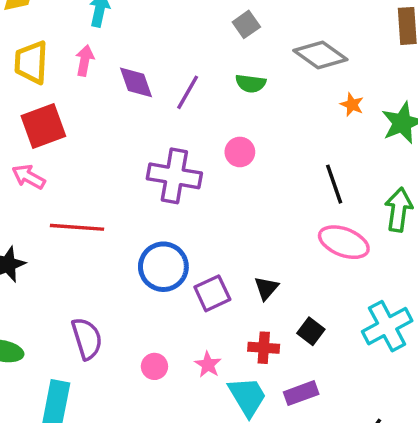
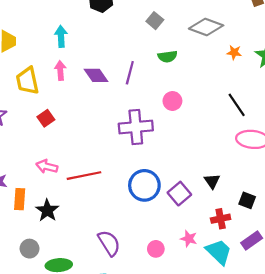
red square: (43, 126) -> (46, 118), size x0.6
pink arrow: (29, 177) -> (47, 166), moved

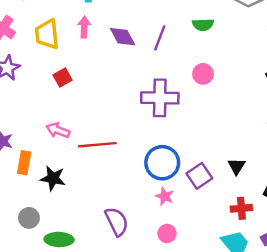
black star: (47, 210) -> (53, 178), turned -30
pink star: (189, 239) -> (165, 196), moved

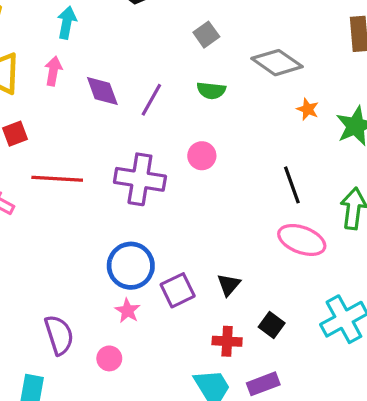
red line: (97, 145) -> (57, 179), moved
pink circle: (167, 233) -> (109, 358), moved

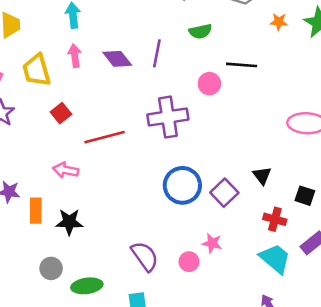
black line: (292, 185) -> (242, 65), moved, turned -48
pink star: (128, 311) -> (212, 243), moved
red cross: (227, 341) -> (275, 219), turned 30

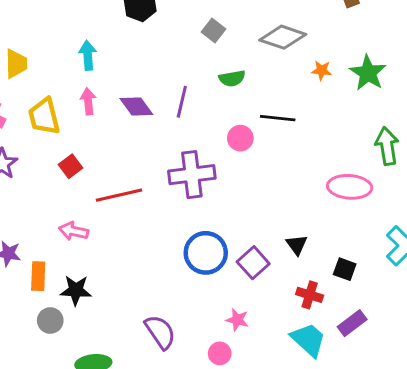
pink circle: (189, 262) -> (220, 353), moved
gray circle: (51, 268) -> (50, 320), moved

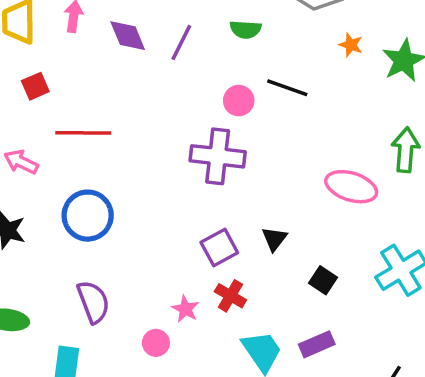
purple cross: (192, 175) -> (218, 156), moved
blue circle: (206, 253) -> (88, 216), moved
red cross: (310, 295) -> (230, 296), moved

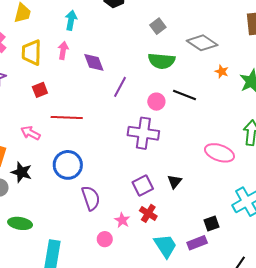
green semicircle: (246, 29) -> (162, 61), size x1.5
purple line: (181, 43) -> (120, 87), moved
black square: (323, 280) -> (212, 223), moved, turned 35
purple semicircle: (93, 302) -> (91, 198), moved

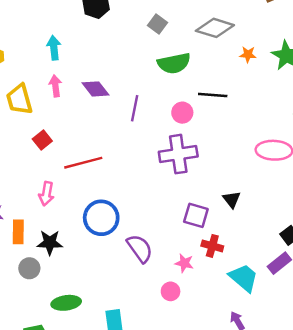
pink arrow: (30, 133) -> (46, 194), turned -90
purple square: (143, 185) -> (196, 215), turned -30

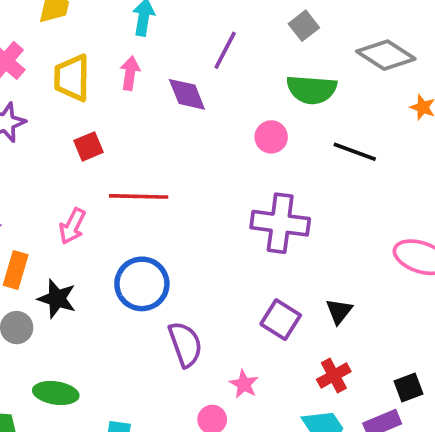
purple line: (135, 108) -> (225, 50), moved
pink circle: (182, 113) -> (271, 137), moved
red cross: (212, 246) -> (334, 376), moved, turned 30

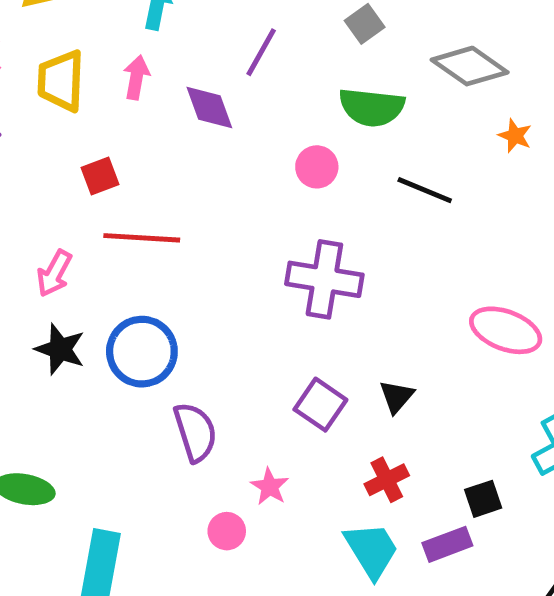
red square: (89, 146) -> (100, 176), moved
black star: (57, 299) -> (60, 349), moved

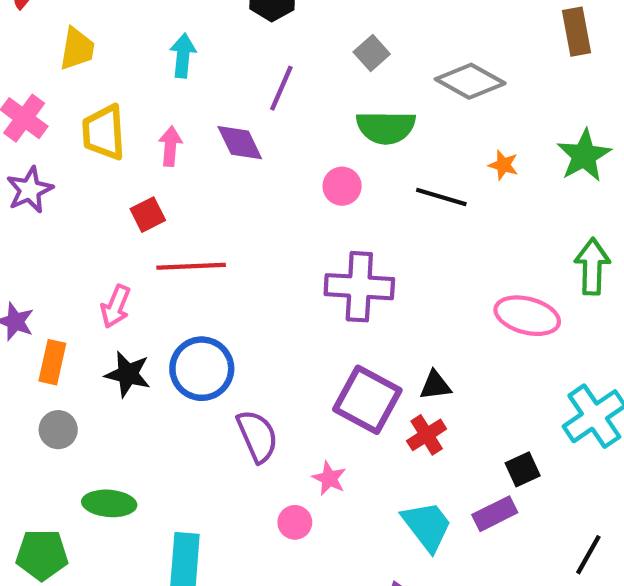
pink arrow: (136, 77) -> (170, 146), moved
orange star: (515, 136) -> (503, 165), moved
black triangle: (397, 396) -> (435, 385), turned 48
purple square: (320, 405) -> (367, 400), size x1.4
red cross: (387, 480) -> (427, 435), moved

